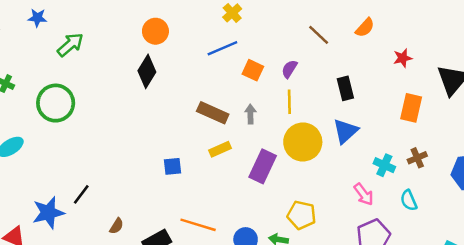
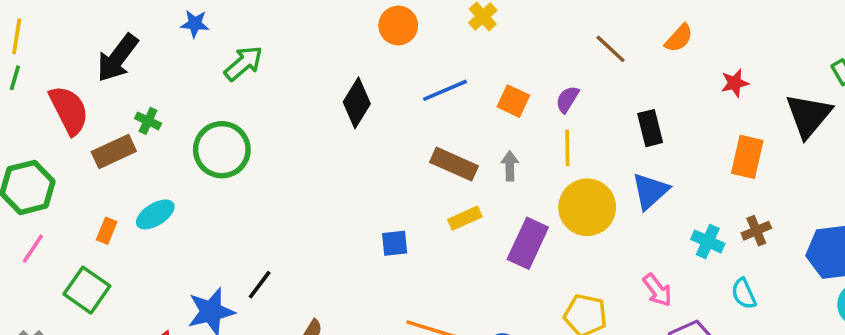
orange circle: (155, 31) -> (398, 26), moved
blue line: (222, 48) -> (445, 90), moved
pink arrow: (364, 194) -> (657, 290), moved

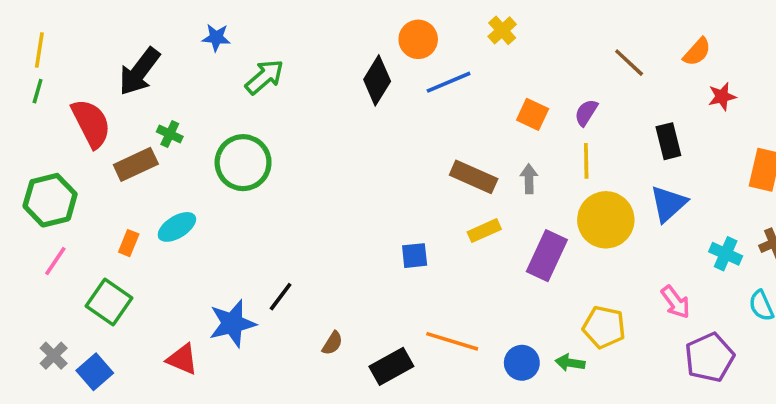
red star: (735, 83) -> (722, 97), moved
blue line: (445, 90) -> (449, 82), moved
black diamond: (357, 103) -> (377, 80), moved

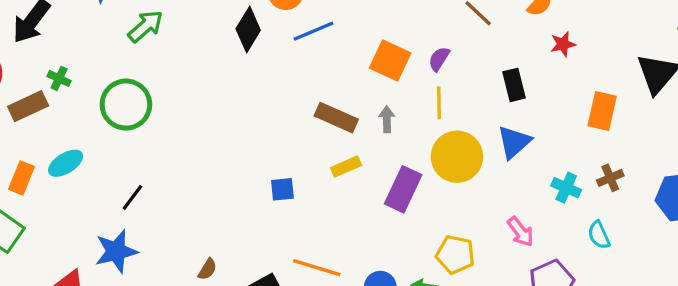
orange square: (533, 114) -> (390, 61), size x1.4
orange rectangle: (129, 243) -> (22, 178), size x1.4
black line: (281, 297) -> (132, 197), moved

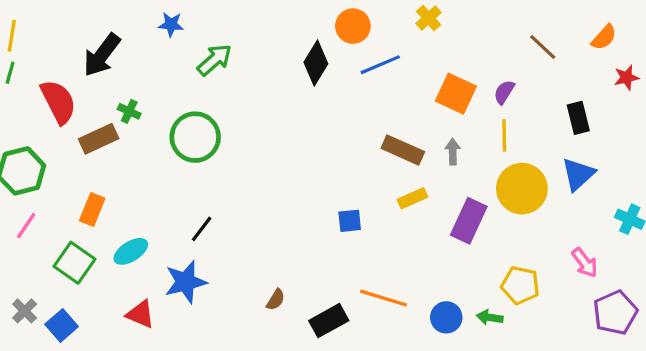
cyan ellipse: (66, 163) -> (131, 251), moved

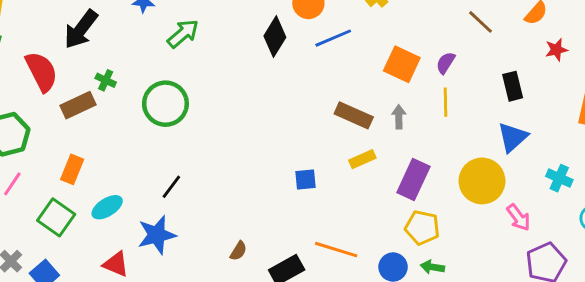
yellow circle: (522, 189) -> (482, 181), moved
yellow pentagon: (520, 285) -> (422, 228), moved

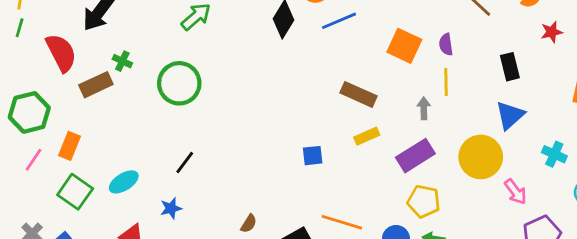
purple semicircle: (446, 63) -> (446, 44), turned -40
gray arrow: (399, 117) -> (424, 108), moved
orange rectangle: (72, 169) -> (70, 146), moved
purple rectangle: (413, 179) -> (415, 156), turned 33
blue star: (157, 235) -> (171, 208), size x0.6

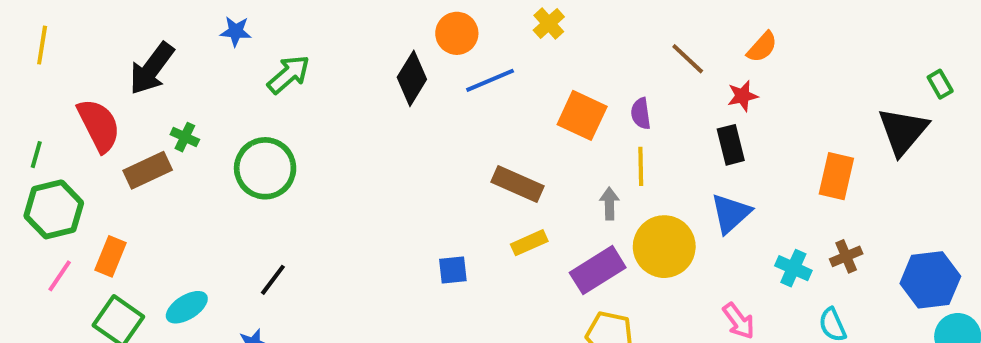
green line: (20, 28) -> (36, 155), moved
red star: (552, 32) -> (742, 96), moved
yellow circle: (481, 157) -> (664, 247), moved

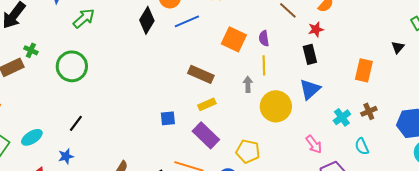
black triangle: (903, 131) -> (398, 47), size x0.5
cyan cross: (793, 268) -> (342, 117), turned 30
purple rectangle: (598, 270) -> (206, 135), moved, turned 76

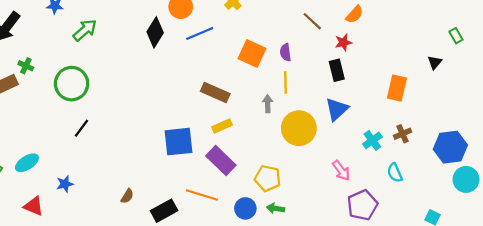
blue square: (168, 118) -> (179, 142), size x1.8
black line: (76, 123) -> (82, 128), moved

